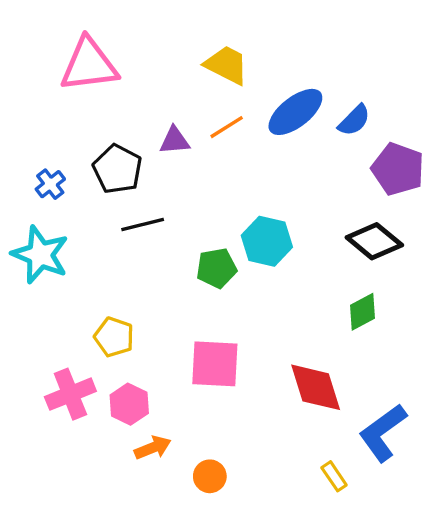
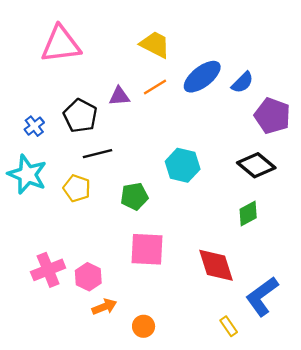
green pentagon: (217, 268) -> (134, 196), moved
yellow pentagon: (114, 337) -> (77, 188), moved

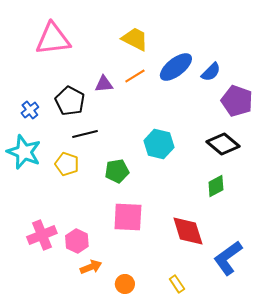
yellow rectangle: (229, 326) -> (177, 284), moved

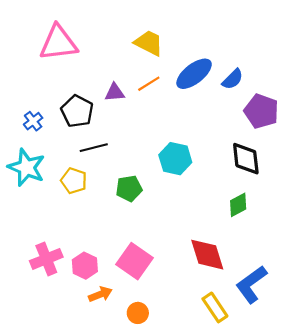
black diamond: (223, 144) -> (246, 159), turned 44
pink square: (128, 217) -> (134, 261), moved, turned 32
yellow rectangle: (177, 284) -> (215, 307), moved, size x1.5

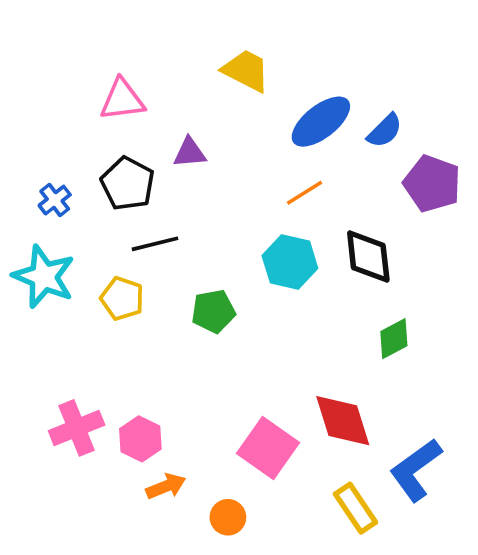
pink triangle: (58, 43) -> (122, 100), moved, size x0.7
orange line: (149, 84) -> (304, 193), moved
black diamond: (246, 159) -> (368, 257), moved
pink square: (134, 261) -> (268, 448), moved

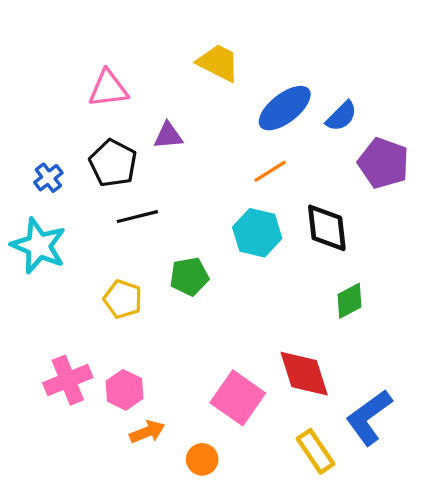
yellow pentagon: (122, 298) -> (123, 299), moved

